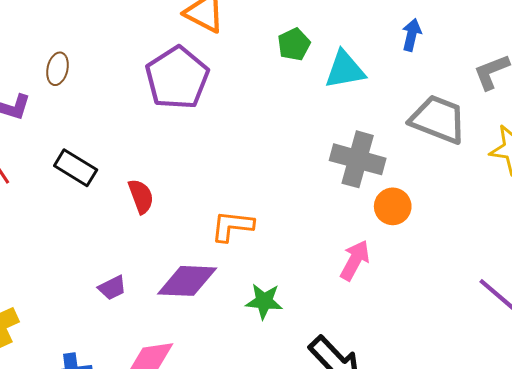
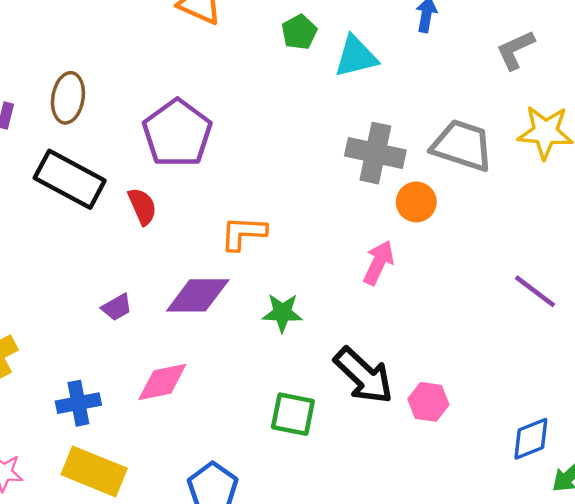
brown ellipse: (57, 69) -> (68, 98), moved, size x1.4
purple pentagon: (177, 78) -> (177, 133), moved
gray trapezoid: (438, 119) -> (462, 145), moved
black rectangle: (76, 168) -> (70, 179), size x1.5

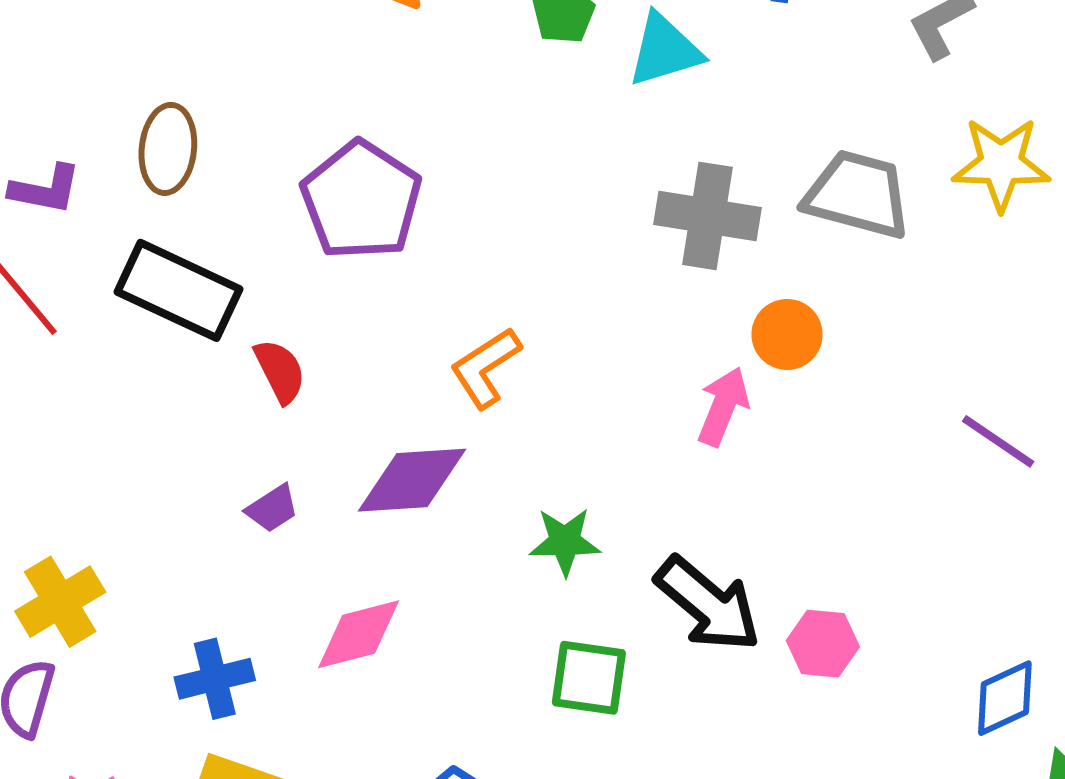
orange circle: (416, 202) -> (787, 334), moved
red semicircle: (142, 206) -> (280, 371), moved
orange L-shape: (243, 233) -> (486, 368), turned -33
green star: (282, 313) -> (565, 542), moved

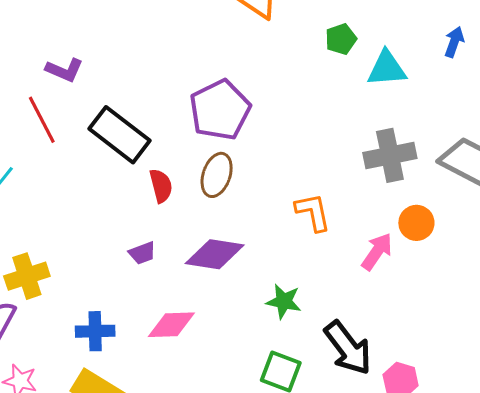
brown ellipse: (168, 149) -> (217, 175), moved
gray cross: (707, 216) -> (390, 155), turned -33
orange L-shape: (486, 368) -> (313, 212), moved, turned 99

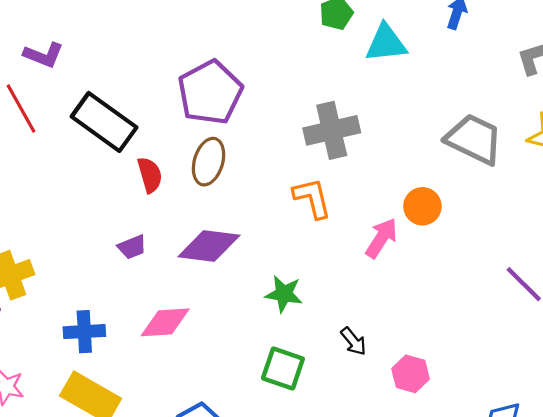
gray cross: (390, 155) -> (332, 130), moved
black arrow: (348, 348) -> (353, 341), size x0.5

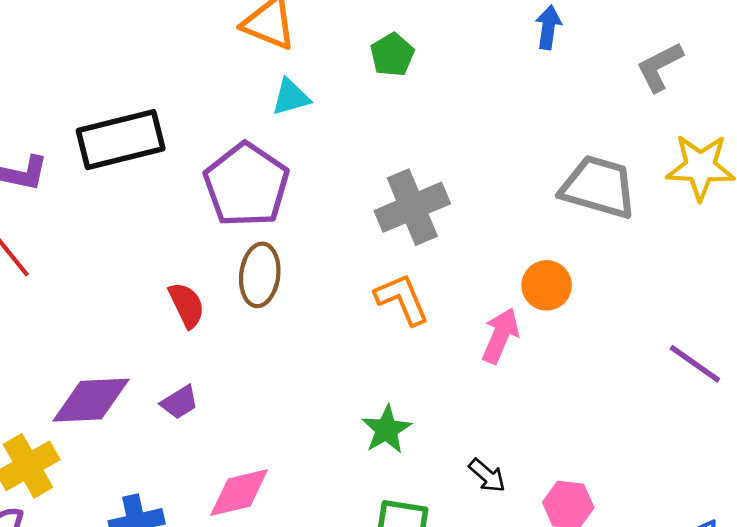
cyan triangle: (386, 43) -> (291, 97), moved, size x0.7
black rectangle: (104, 122) -> (121, 140), moved, turned -40
purple diamond: (209, 246) -> (91, 400), moved
green star: (284, 294) -> (387, 429), turned -30

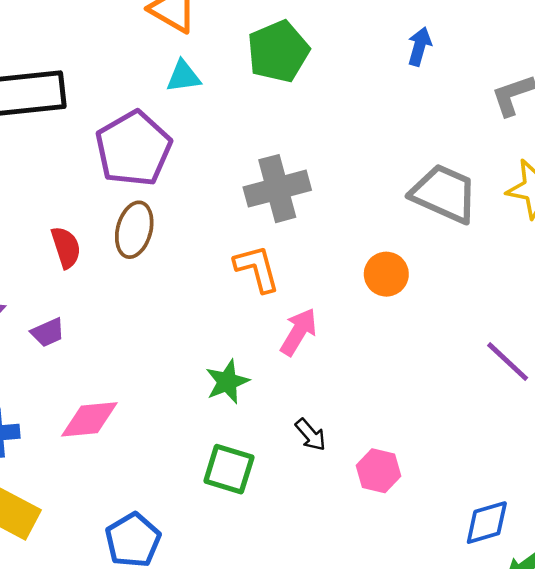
green pentagon: (392, 55) -> (278, 51), size x1.6
pink arrow: (500, 336) -> (298, 332), moved

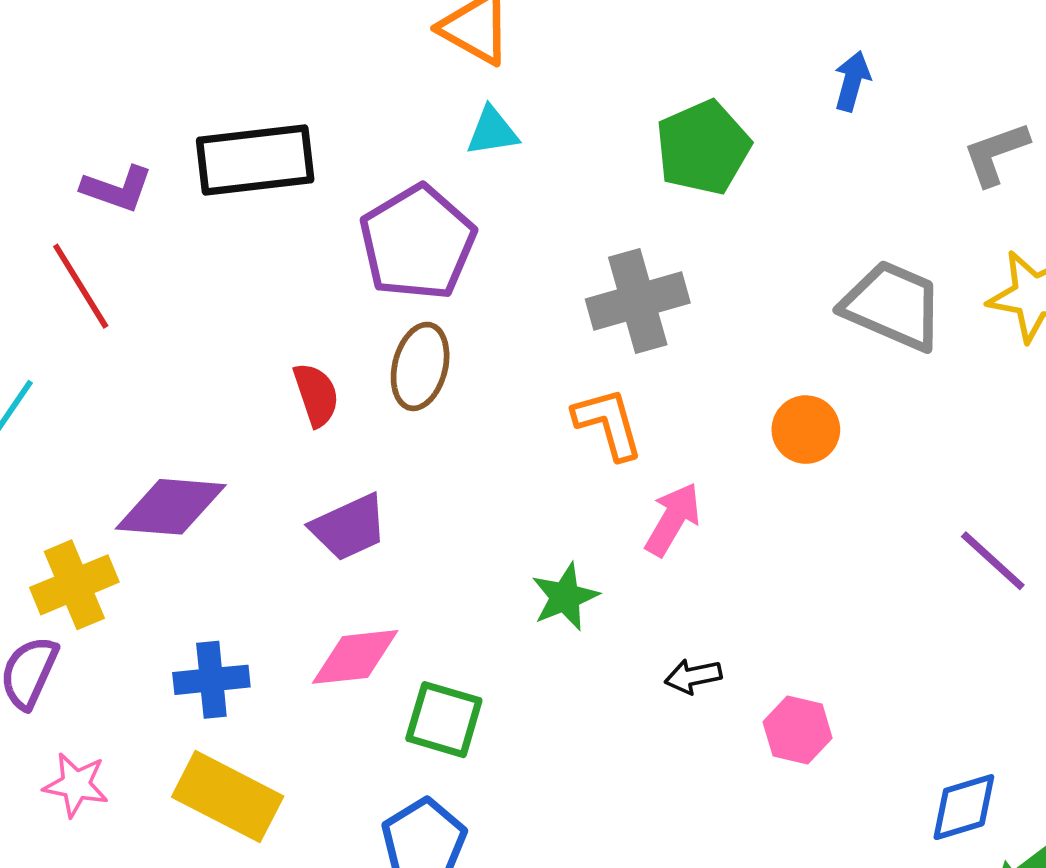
green pentagon: (278, 51) -> (703, 148), moved
purple trapezoid: (48, 332) -> (349, 527), moved, size x1.5
black arrow: (311, 435) -> (693, 676), turned 120
green square: (229, 469) -> (444, 720), moved

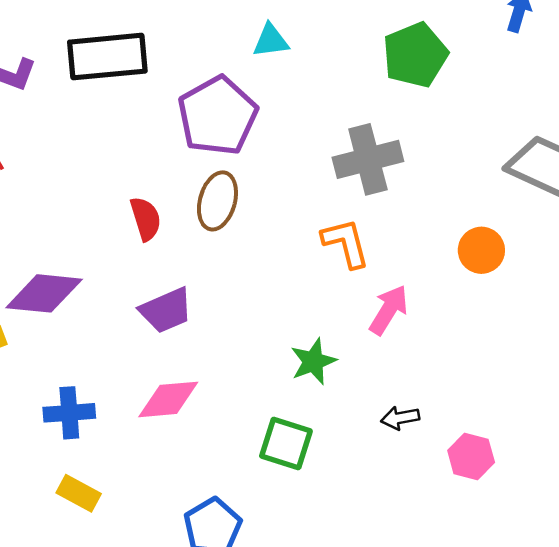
green square: (444, 720) -> (286, 443), moved
yellow rectangle: (228, 797) -> (79, 493), size x0.6

